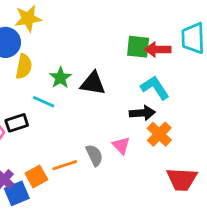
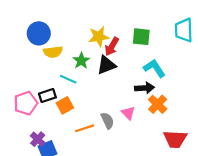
yellow star: (28, 18) -> (99, 37), moved
red arrow: (158, 49) -> (112, 46), moved, turned -60
yellow semicircle: (24, 66) -> (53, 52), turned 72
black triangle: (93, 83) -> (106, 65), turned -30
orange square: (36, 176) -> (65, 105), moved

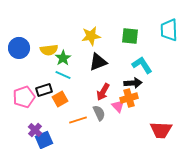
blue circle: (39, 33) -> (19, 48), moved
red arrow: (112, 46) -> (103, 92), moved
green star: (81, 61) -> (63, 58), moved
orange cross: (158, 104) -> (129, 98), moved, turned 30

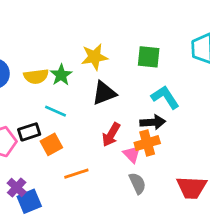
green star: (63, 58) -> (61, 75), moved
gray semicircle: (99, 113) -> (137, 183), moved

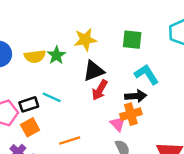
cyan line: (56, 111) -> (52, 97), moved
red arrow: (111, 135) -> (100, 90), moved
orange square: (51, 144) -> (30, 127), moved

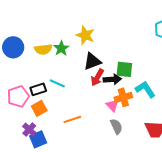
yellow star: (85, 40) -> (85, 35), turned 30
green square: (132, 40) -> (124, 69), moved
cyan L-shape: (147, 74) -> (145, 89), moved
black arrow: (136, 96) -> (112, 79), moved

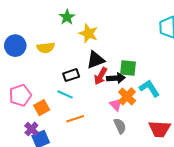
green star: (61, 48) -> (67, 17), moved
cyan line: (57, 83) -> (65, 94), moved
black rectangle: (38, 89) -> (71, 75), moved
orange cross: (123, 97) -> (127, 96), turned -30

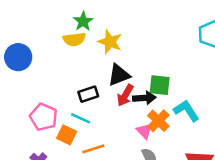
yellow semicircle: (46, 48) -> (74, 39), moved
pink pentagon: (20, 95) -> (44, 117), moved, turned -30
orange square: (42, 108) -> (67, 135), moved, turned -35

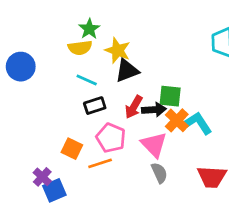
black triangle: (119, 75) -> (127, 71), moved
pink pentagon: (44, 117) -> (111, 138), moved
cyan line: (81, 118) -> (87, 80), moved
orange cross: (158, 121) -> (177, 120), moved
pink triangle: (144, 131) -> (154, 145), size x1.5

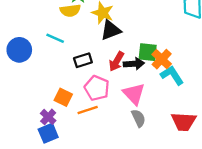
blue circle: (21, 67) -> (19, 50), moved
cyan line: (87, 80) -> (55, 38), moved
orange cross: (177, 120) -> (162, 59), moved
purple cross: (42, 177) -> (48, 117), moved

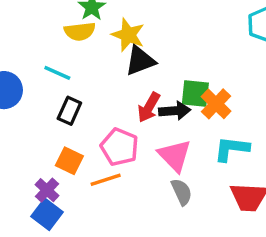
black rectangle: (83, 60) -> (69, 111), moved, turned -48
cyan L-shape: (172, 75) -> (232, 149), moved, turned -50
blue square: (48, 133) -> (47, 214), turned -30

